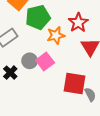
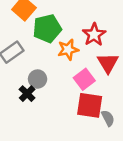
pink square: (45, 61) -> (84, 79), moved
black cross: (10, 73) -> (27, 94), moved

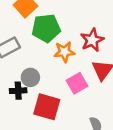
black cross: (27, 94) -> (18, 91), turned 35
red square: (90, 105) -> (47, 107), moved

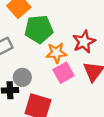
pink square: (77, 83) -> (63, 73), moved

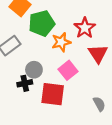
pink square: (63, 73) -> (68, 70), moved

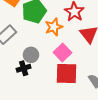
red square: (53, 94) -> (67, 74), moved

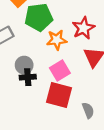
black cross: (24, 68) -> (28, 77), moved

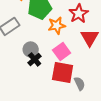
black cross: (28, 77) -> (35, 59), turned -32
gray semicircle: (88, 110) -> (80, 84), moved

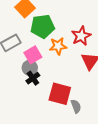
pink square: (62, 52) -> (33, 55), moved

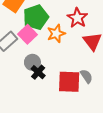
pink square: (33, 55) -> (28, 34), moved
gray semicircle: (76, 106) -> (86, 76), moved

